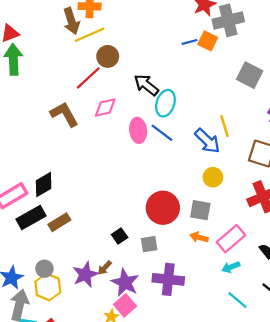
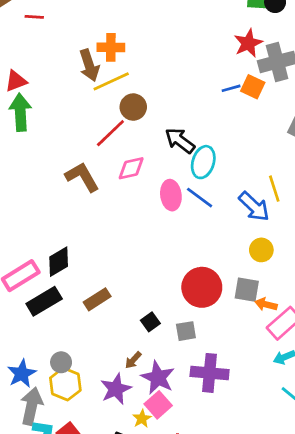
brown rectangle: (59, 222) -> (97, 299), moved
orange arrow: (199, 237) -> (266, 304), moved
purple star: (85, 275) -> (116, 389), moved

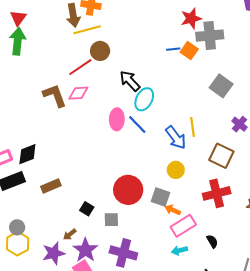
red triangle: (16, 81) -> (18, 18), turned -42
pink diamond: (131, 168) -> (78, 93), moved
black square: (150, 322) -> (87, 209), turned -32

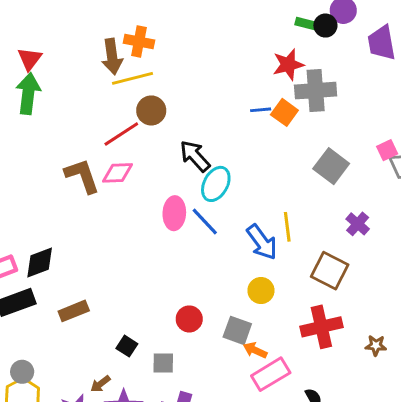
red circle: (128, 190) -> (189, 319), size x0.6

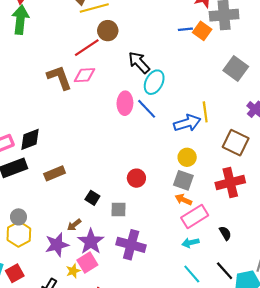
blue arrow: (262, 242) -> (187, 123), turned -70
gray square: (237, 330) -> (183, 180), moved

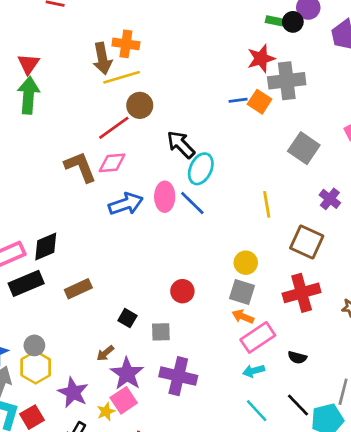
blue arrow: (187, 123) -> (126, 204), moved
black semicircle: (225, 233) -> (297, 357), turned 136
purple star: (57, 245) -> (73, 392), moved, turned -30

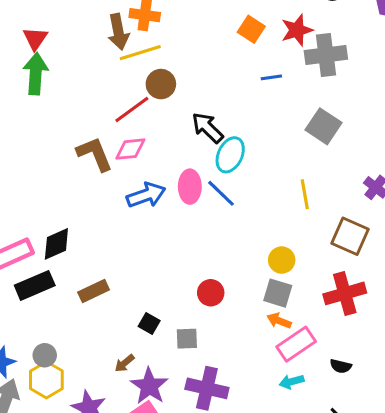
orange square: (260, 102) -> (251, 29), moved
gray square: (304, 148) -> (324, 126), moved

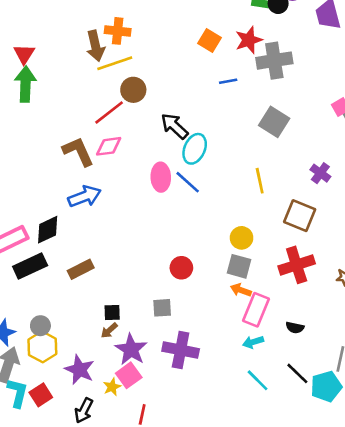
blue arrow: (146, 195) -> (85, 196), moved
black square: (149, 323) -> (112, 312), moved, turned -30
pink rectangle: (296, 344) -> (256, 310), turned -32

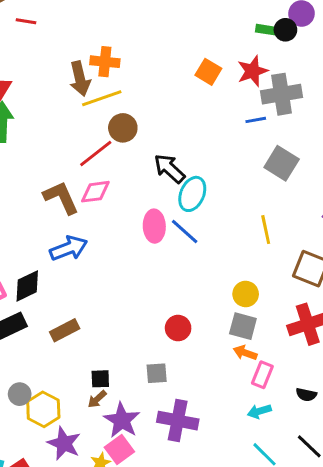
blue line: (228, 81) -> (256, 120), moved
pink rectangle: (256, 310) -> (262, 375), size x0.7
yellow hexagon: (42, 347) -> (43, 409), moved

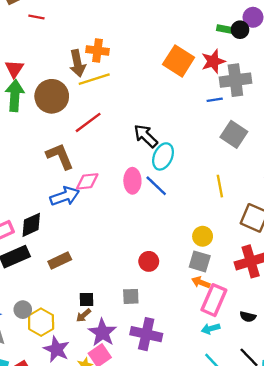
orange square: (208, 72) -> (179, 61), size x1.5
brown circle: (123, 128) -> (52, 96), moved, size x1.5
pink diamond: (95, 192) -> (87, 181), moved
pink rectangle: (262, 375) -> (214, 300), size x1.5

